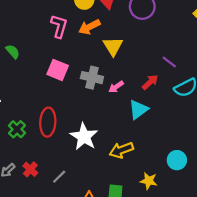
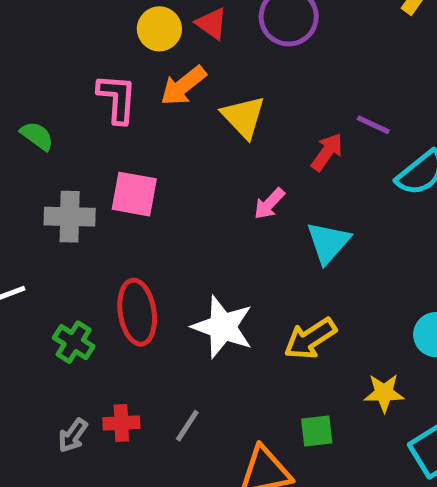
green semicircle: (13, 52) -> (37, 136), moved
gray cross: (92, 78) -> (70, 217), moved
red arrow: (150, 82) -> (327, 152), moved
red cross: (30, 169) -> (121, 423), turned -32

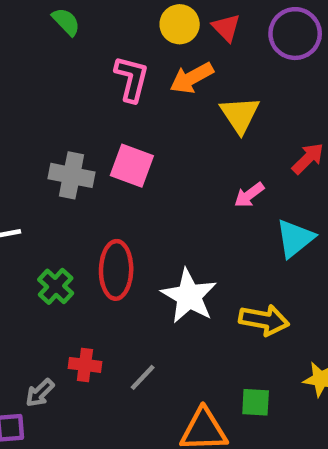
green semicircle: (37, 136) -> (66, 22), moved
yellow arrow: (310, 339) -> (264, 320), turned -147
gray arrow: (73, 436) -> (40, 393), moved

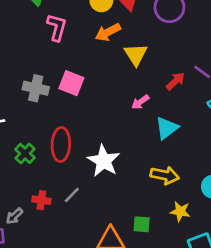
pink L-shape: (132, 79) -> (57, 27), moved
yellow arrow: (264, 320) -> (165, 175), moved
gray line: (143, 377) -> (72, 195), moved

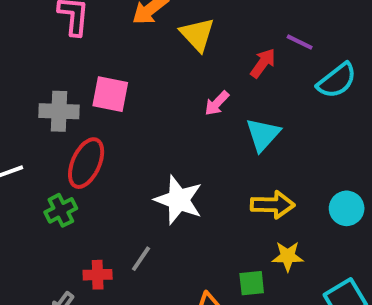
red ellipse: (61, 145) -> (86, 163), moved, turned 32
green cross: (25, 153) -> (61, 210), turned 30
yellow star: (180, 211) -> (288, 256), moved

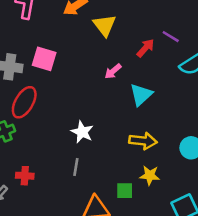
white star: (179, 200) -> (82, 132), size x0.7
gray line: (141, 259) -> (76, 167), moved, turned -30

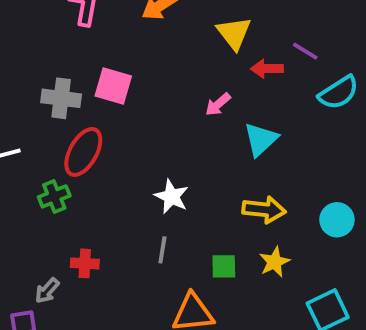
yellow triangle: (105, 25) -> (234, 33), moved
red arrow: (145, 48) -> (267, 69), turned -132
yellow star: (150, 175) -> (274, 262), turned -30
green square: (125, 191) -> (224, 266), moved

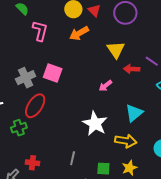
gray cross: (61, 98) -> (26, 78), turned -36
cyan triangle: (261, 139) -> (134, 113), moved
white star: (172, 197) -> (95, 123), moved, size x1.4

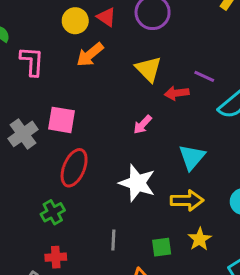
red ellipse: (35, 106) -> (74, 168), moved
green cross: (19, 128) -> (53, 212), moved

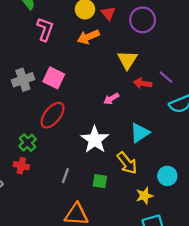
yellow arrow: (187, 200) -> (127, 163), turned 35
green cross: (53, 212) -> (28, 143), turned -30
yellow star: (200, 239) -> (144, 196), moved
green square: (162, 247) -> (100, 181), moved
red cross: (56, 257) -> (21, 166), moved

